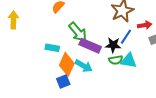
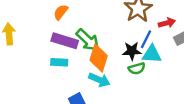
purple rectangle: (90, 46) -> (65, 41), moved
cyan triangle: (129, 61) -> (152, 54), moved
orange diamond: (67, 64) -> (99, 58), moved

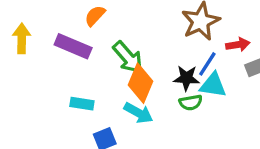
purple rectangle: (65, 41) -> (73, 46), moved
cyan rectangle: (59, 62) -> (82, 104), moved

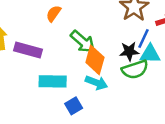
purple rectangle: (73, 46) -> (28, 50), moved
green semicircle: (191, 103) -> (135, 69), size x1.5
cyan rectangle: (82, 104) -> (53, 81), size x1.5

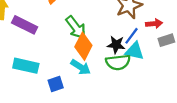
cyan rectangle: (53, 81) -> (26, 66), moved

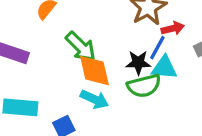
red arrow: (154, 24) -> (173, 28), moved
orange diamond: (83, 46) -> (94, 71), turned -32

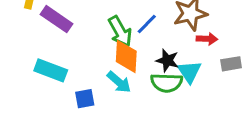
blue line: (157, 48) -> (147, 24), moved
cyan triangle: (164, 68) -> (189, 72), turned 35

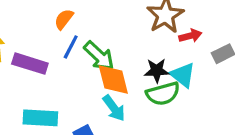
blue line: (147, 24) -> (71, 47), moved
cyan arrow: (119, 82) -> (114, 108), turned 30

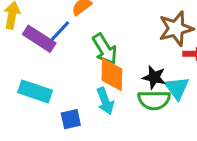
blue line: (71, 47) -> (60, 31), moved

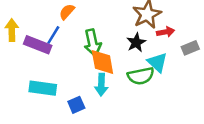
green arrow: (105, 49) -> (93, 43), turned 30
black star: (154, 77) -> (136, 42), moved, turned -30
cyan arrow: (105, 101) -> (101, 85), turned 35

